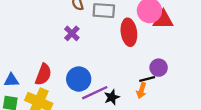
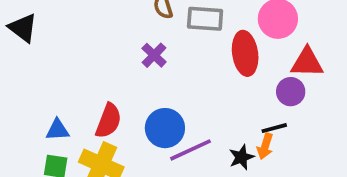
red triangle: (163, 20) -> (307, 62), moved
purple circle: (159, 68) -> (291, 92), moved
black star: (112, 97) -> (241, 157), moved

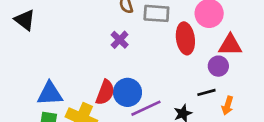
red semicircle: (108, 121) -> (105, 92), moved
blue triangle: (57, 130) -> (50, 94), size x1.5
orange arrow: (265, 146) -> (228, 106), moved

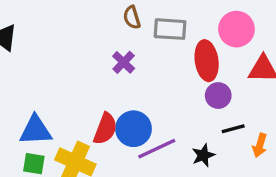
purple circle: (218, 66) -> (218, 96), moved

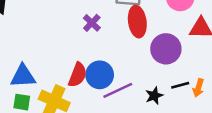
red ellipse: (207, 61) -> (137, 22), moved
purple circle: (218, 96) -> (166, 49), size x1.5
black line: (233, 129) -> (180, 85), moved

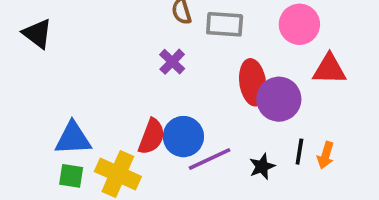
red ellipse: (137, 22) -> (253, 82), moved
black line: (180, 85) -> (299, 152), turned -66

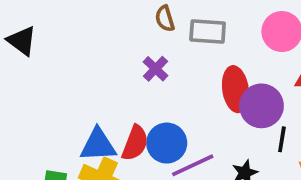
blue triangle: (73, 138) -> (98, 145), moved
black line: (299, 152) -> (282, 139), moved

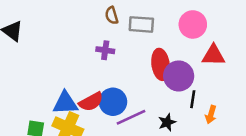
purple cross: (156, 69) -> (105, 50), turned -36
red semicircle: (135, 143) -> (91, 102), turned 40

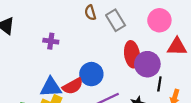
gray rectangle: (141, 24) -> (116, 20), turned 55
purple cross: (105, 50) -> (51, 41), moved
blue circle: (113, 102) -> (91, 74), moved

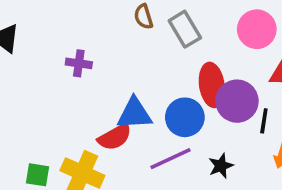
blue circle: (91, 74) -> (185, 117), moved
black line: (159, 84) -> (264, 121), moved
blue triangle: (51, 87) -> (135, 114), moved

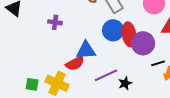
blue circle: (185, 117) -> (113, 30), moved
black line: (264, 121) -> (158, 63), moved, turned 64
black star: (221, 166) -> (125, 83), moved

